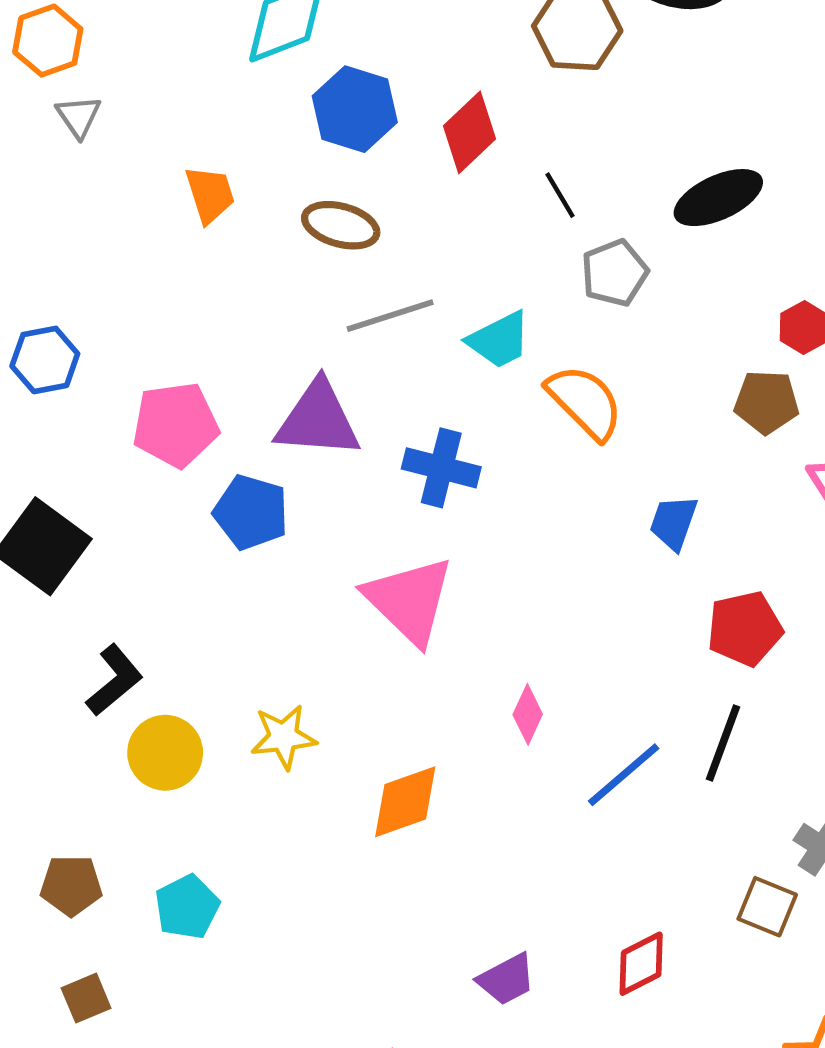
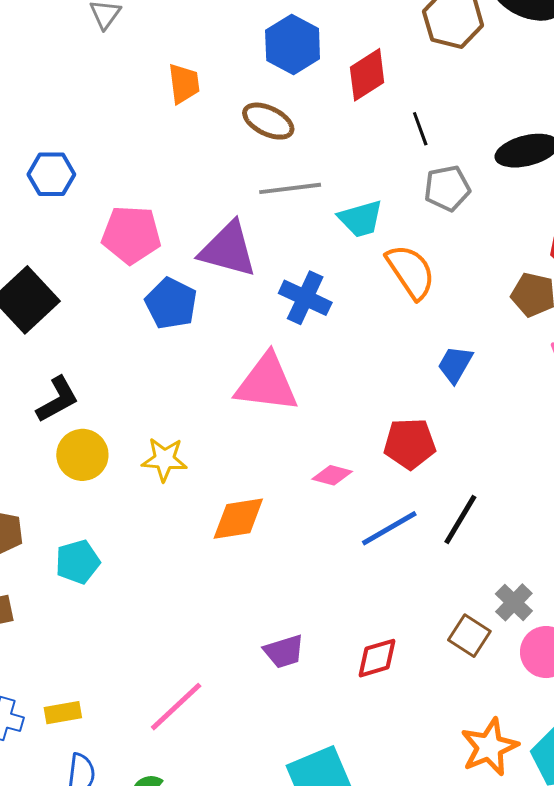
pink triangle: (409, 600) -> (267, 383), turned -48
red pentagon: (745, 629) -> (410, 444), moved
pink diamond: (528, 714) -> (332, 475), turned 69

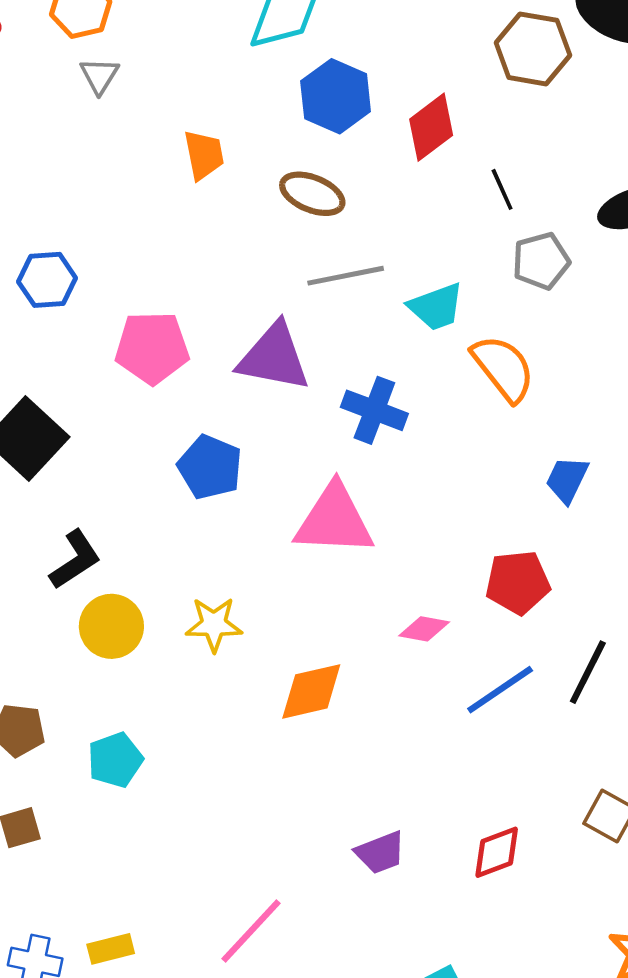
blue pentagon: (171, 303) -> (210, 467), moved

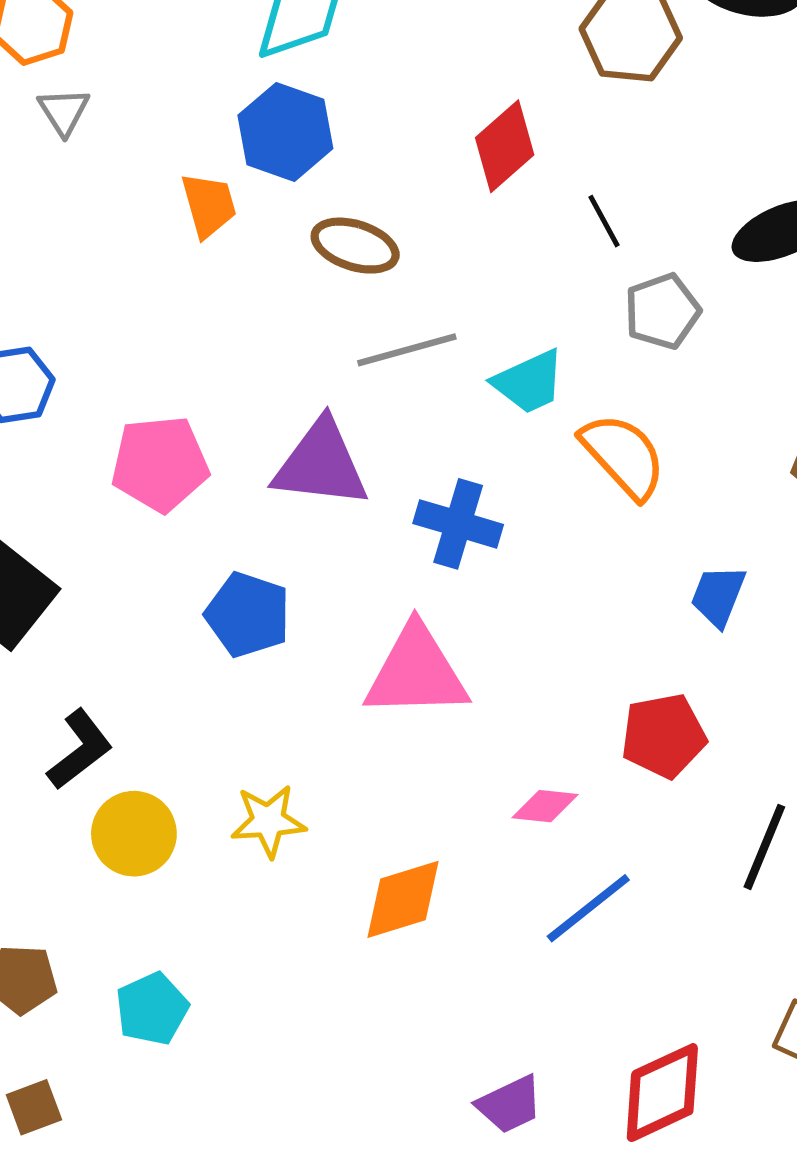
blue hexagon: (336, 96) -> (285, 132), moved
blue line: (500, 690) -> (588, 908), moved
red diamond: (497, 852) -> (662, 1093), size x1.4

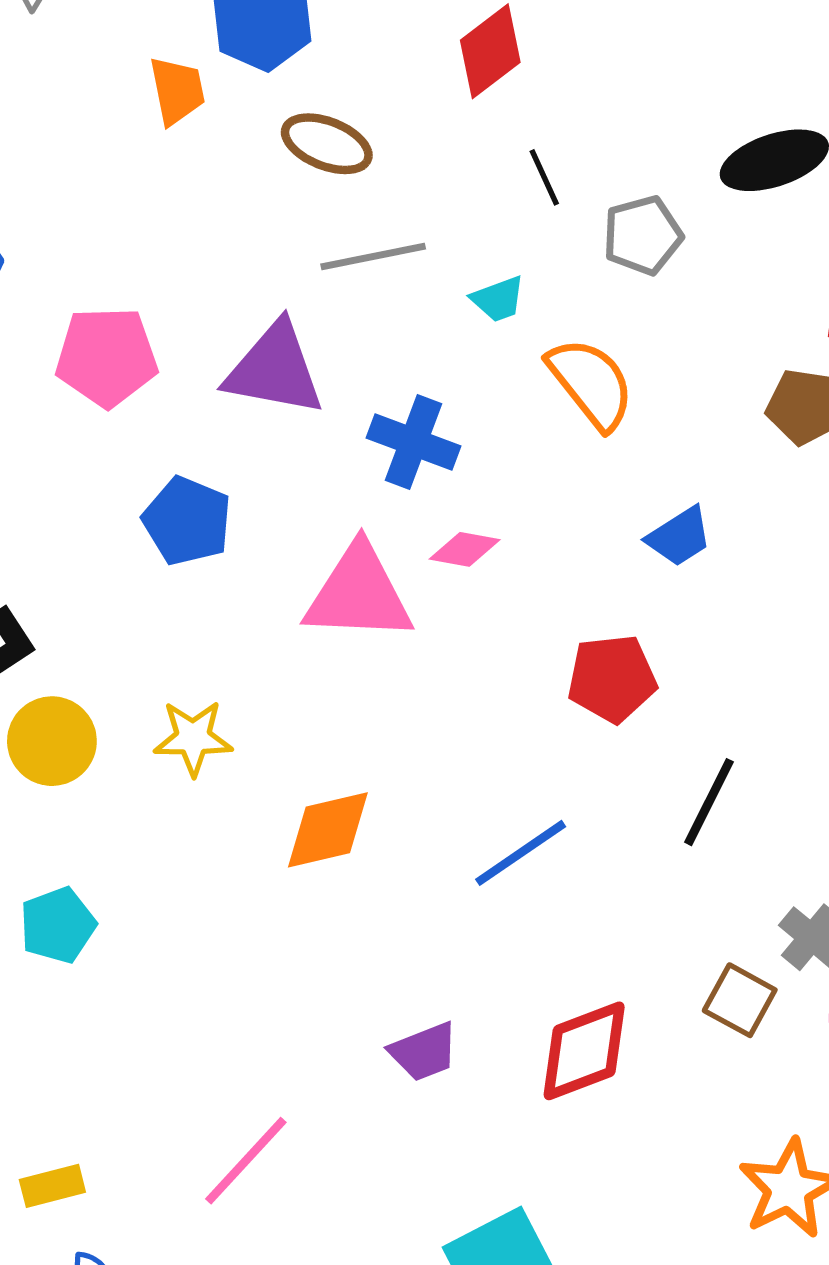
black line: (604, 221) -> (544, 177), moved
cyan trapezoid: (529, 382) -> (498, 299), size x0.7
blue trapezoid: (718, 596) -> (679, 537), turned -148
pink diamond: (545, 806) -> (465, 549), moved

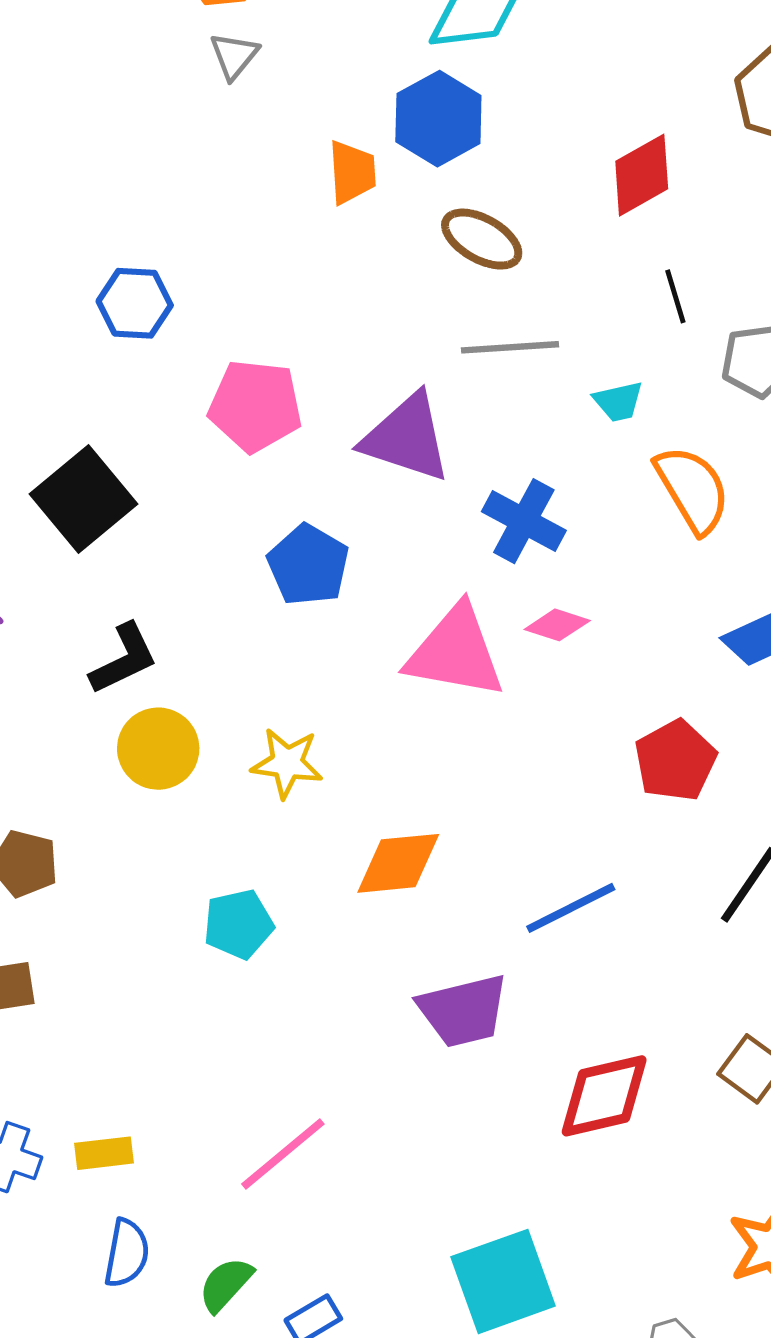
red pentagon: (612, 679) -> (675, 761), turned -30
cyan pentagon: (58, 925) -> (238, 924), moved
purple trapezoid: (424, 1052) -> (463, 1011), moved, size x1.4

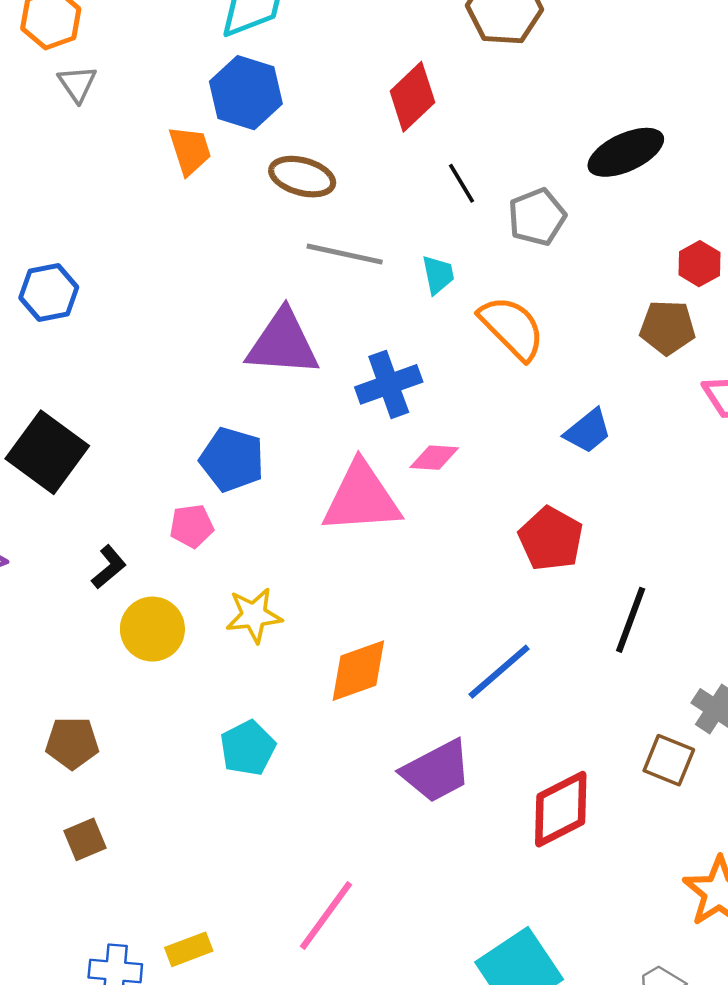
gray line: (510, 347) -> (345, 254), turned 30
cyan trapezoid: (618, 401) -> (438, 275), turned -75
pink pentagon: (255, 406) -> (192, 526), moved, size x0.6
blue cross: (524, 521) -> (389, 384), turned -34
black L-shape: (124, 659) -> (109, 567), size x0.7

